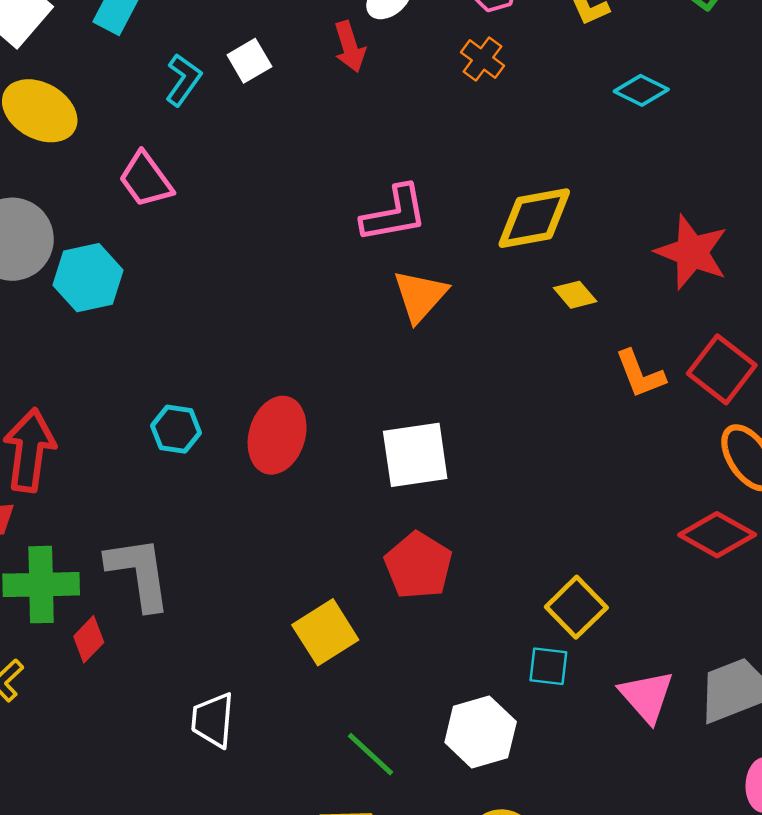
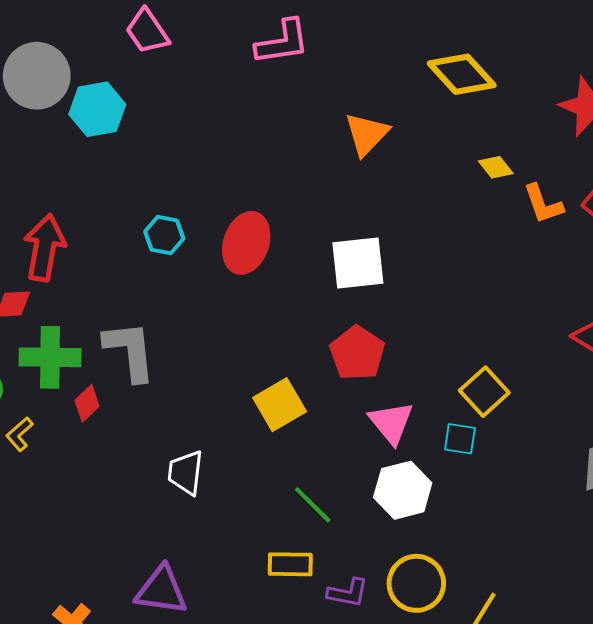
pink L-shape: (394, 214) -> (282, 42), moved
yellow diamond: (534, 218) -> (462, 74), turned 56
yellow diamond: (575, 295) -> (496, 167), moved
pink triangle: (647, 696) -> (391, 423), moved

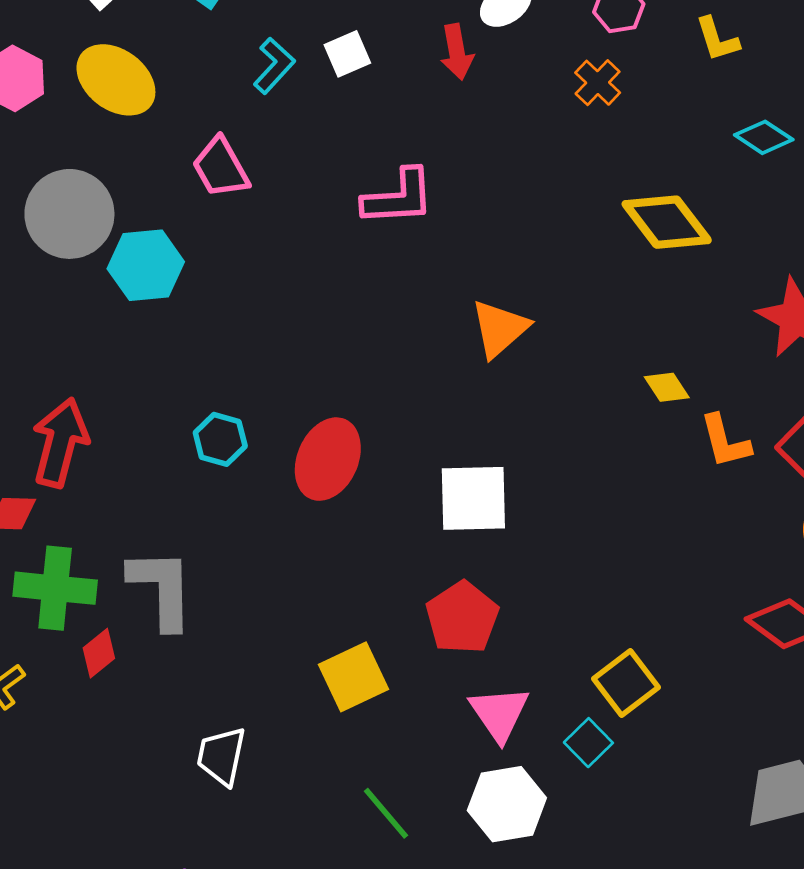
yellow diamond: (462, 74) -> (667, 222), moved
cyan square: (460, 439) -> (588, 743), turned 32

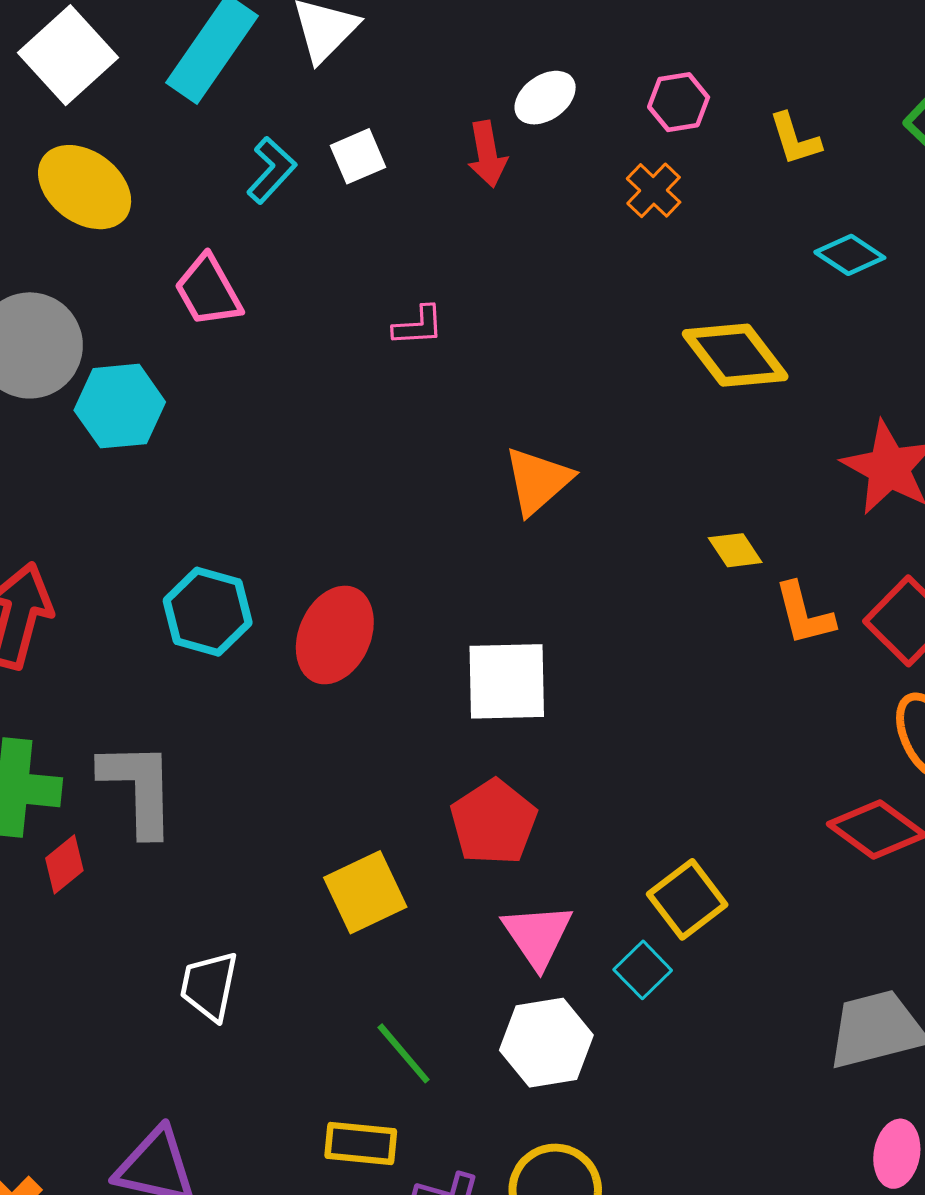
pink L-shape: (398, 197) -> (418, 326), size x0.6
cyan hexagon: (220, 439) -> (208, 612), size x1.4

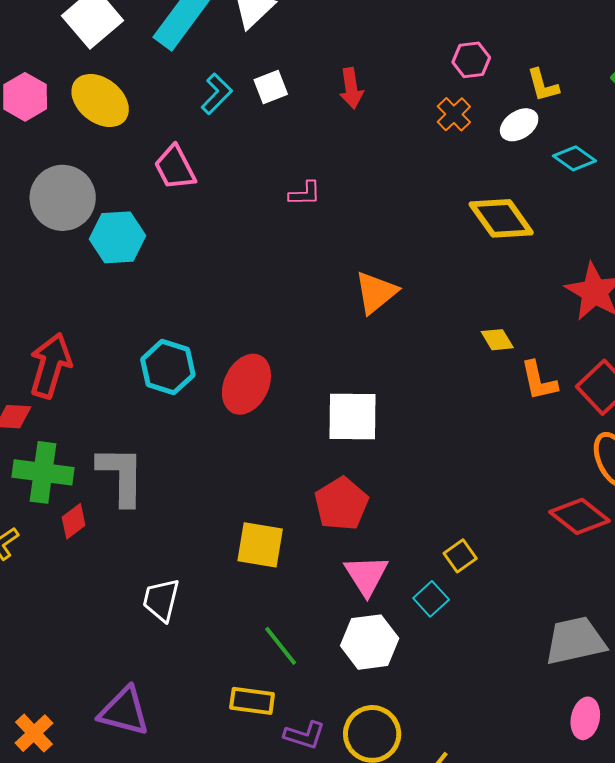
white ellipse: (545, 98) -> (519, 125), moved
yellow square: (365, 892) -> (260, 545), turned 33
yellow square: (687, 899) -> (460, 556), size x0.7

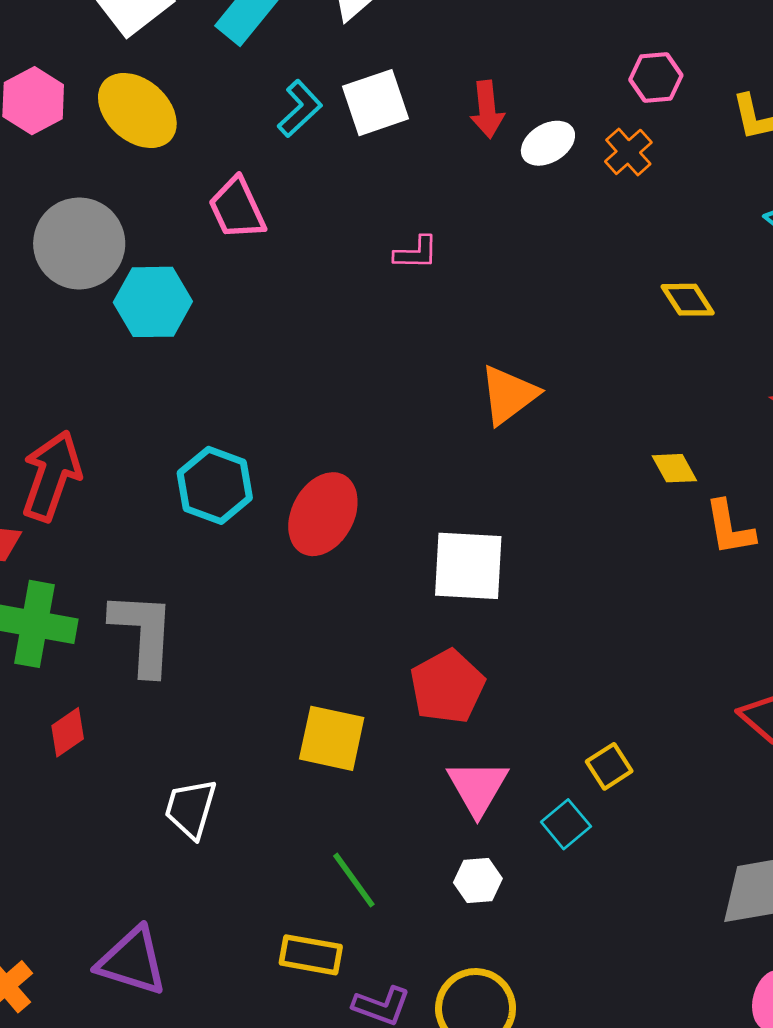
white square: (271, 87) -> (376, 103), size x1.4
white ellipse: (519, 125) -> (548, 143), moved
yellow diamond: (501, 218) -> (688, 300), size x0.6
red diamond: (74, 521) -> (68, 732), moved
white hexagon: (370, 642) -> (478, 880), size x0.6

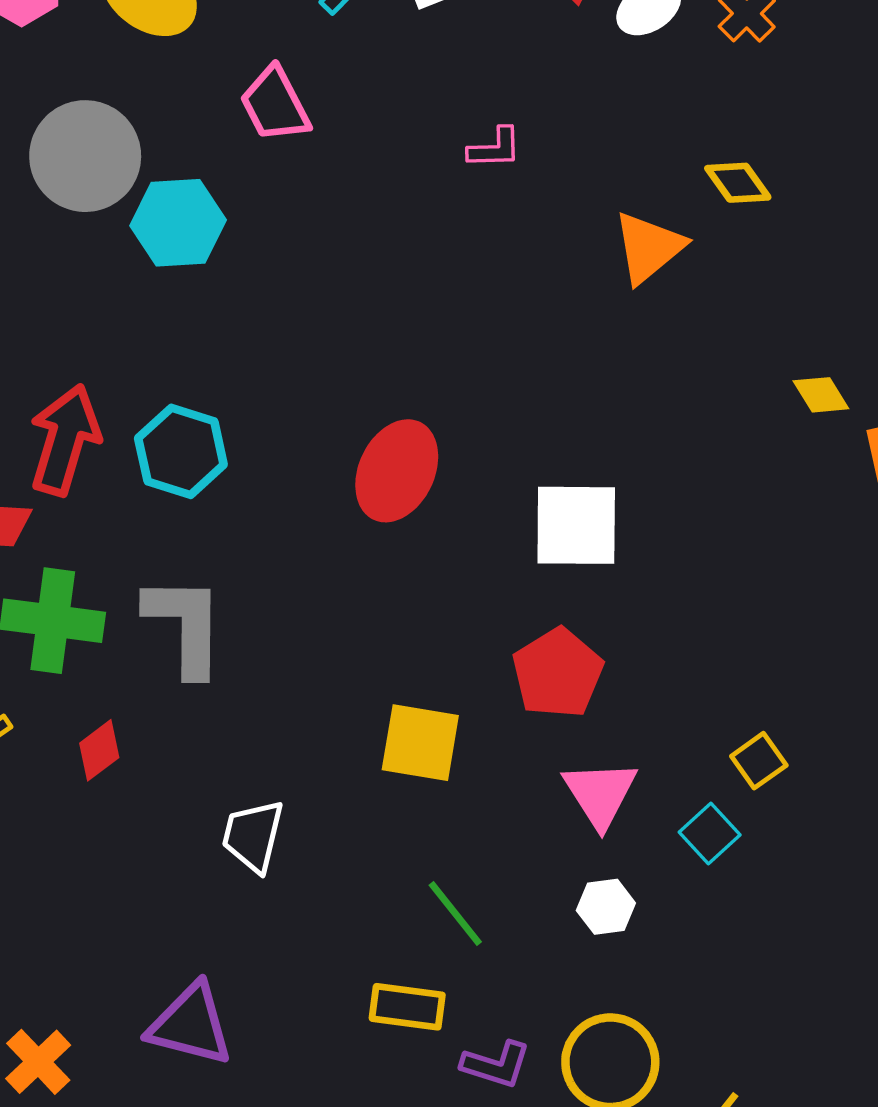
yellow diamond: (688, 300) -> (738, 183), moved
orange triangle: (509, 395) -> (649, 247), moved
cyan hexagon: (215, 485) -> (181, 451), moved

